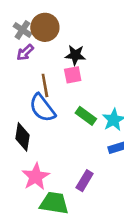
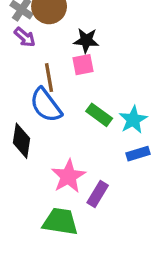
purple arrow: (25, 52) -> (25, 37), turned -96
pink star: (36, 177) -> (68, 176), moved

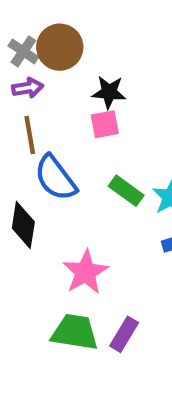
purple arrow: (25, 37) -> (28, 88), turned -50
brown line: (49, 78) -> (30, 135), moved
purple rectangle: (98, 194) -> (124, 334), moved

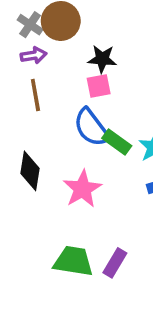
blue semicircle: (55, 178) -> (91, 128), moved
pink star: (85, 272) -> (82, 189), moved

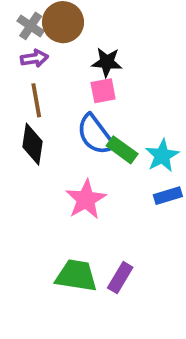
black diamond: (30, 171) -> (33, 144), moved

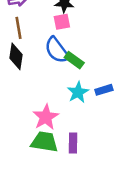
cyan star: (162, 156) -> (78, 92), moved
pink star: (86, 199) -> (46, 117), moved
purple rectangle: (120, 278) -> (73, 143), turned -30

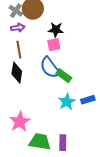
pink star: (46, 117) -> (20, 122), moved

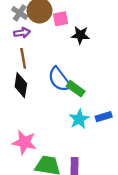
black star: (56, 30) -> (80, 35), moved
pink square: (54, 45) -> (60, 19), moved
pink star: (20, 122) -> (24, 142), turned -30

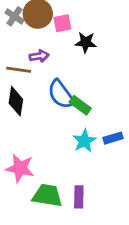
purple arrow: (22, 33) -> (39, 56), moved
brown line: (23, 58) -> (19, 70), turned -72

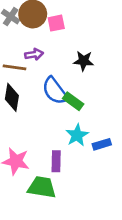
black star: (86, 42) -> (84, 61), moved
blue rectangle: (113, 138) -> (102, 144), moved
purple rectangle: (79, 197) -> (56, 161), moved

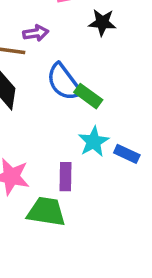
black star: (84, 61) -> (102, 23), moved
blue rectangle: (102, 144) -> (127, 154), turned 42

